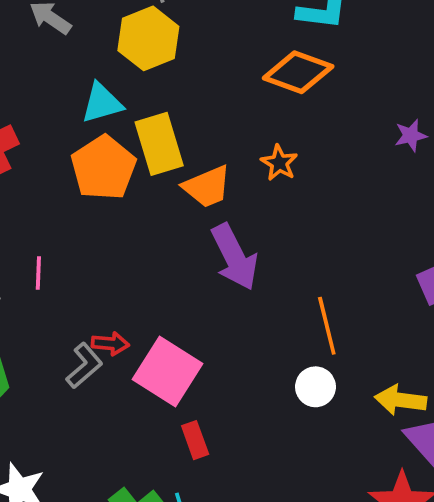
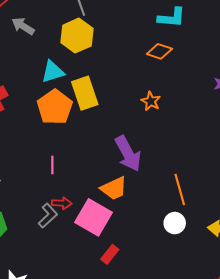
orange diamond: (298, 72) -> (159, 51), size x0.7
orange trapezoid: (207, 187) -> (114, 188), moved
pink line: (38, 273) -> (52, 165), moved
red rectangle: (195, 440) -> (110, 254), turned 60

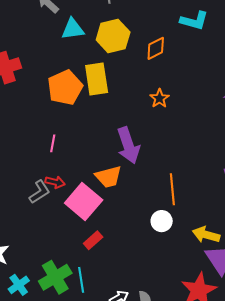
yellow hexagon: (77, 36) -> (113, 36), moved
orange diamond: (159, 51) -> (156, 48), moved, turned -55
cyan triangle: (53, 72) -> (73, 29), moved

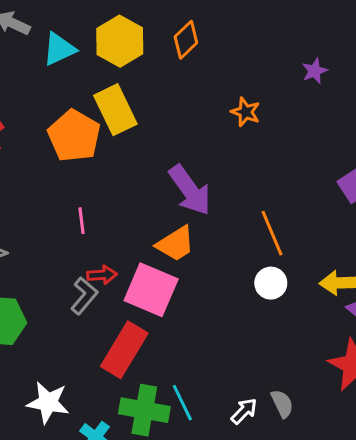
orange star: (159, 98) -> (246, 112), moved
red rectangle: (93, 240) -> (124, 350), moved, size x1.8
green cross: (55, 277) -> (144, 410), turned -32

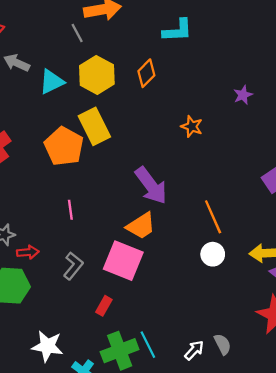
red arrow: (102, 275) -> (28, 252), moved
red rectangle: (124, 350) -> (104, 306), size x0.5
green cross: (144, 410) -> (120, 351), turned -30

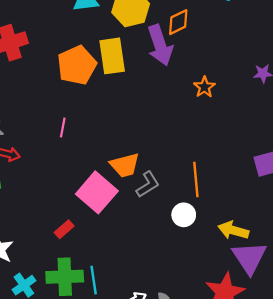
purple arrow: (151, 186) -> (160, 45), moved
gray L-shape: (73, 266) -> (148, 184), moved

